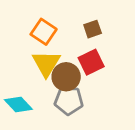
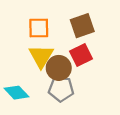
brown square: (93, 29) -> (82, 26), size x1.5
orange square: (44, 32) -> (39, 28), turned -35

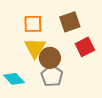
red square: (81, 55) -> (85, 47), moved
gray pentagon: (61, 89) -> (52, 76), turned 30

